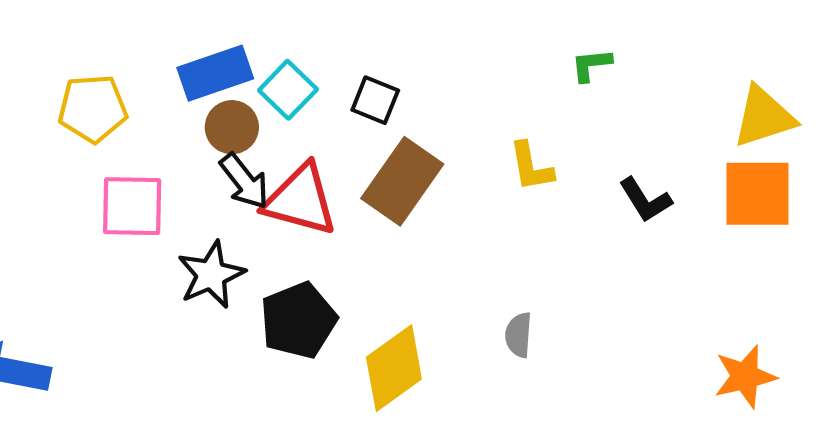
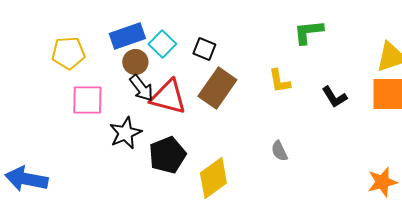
green L-shape: (591, 65) -> (308, 32), size x1.5
gray semicircle: (519, 335) -> (279, 151), moved, turned -30

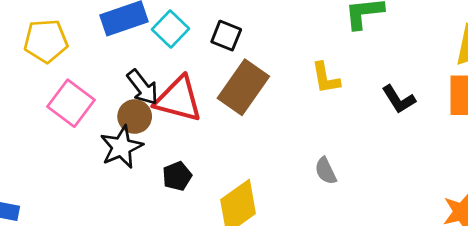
brown circle: (135, 62) -> (135, 116), moved
pink square: (87, 100) -> (71, 103), turned 36
black pentagon: (167, 155) -> (177, 176), size x0.6

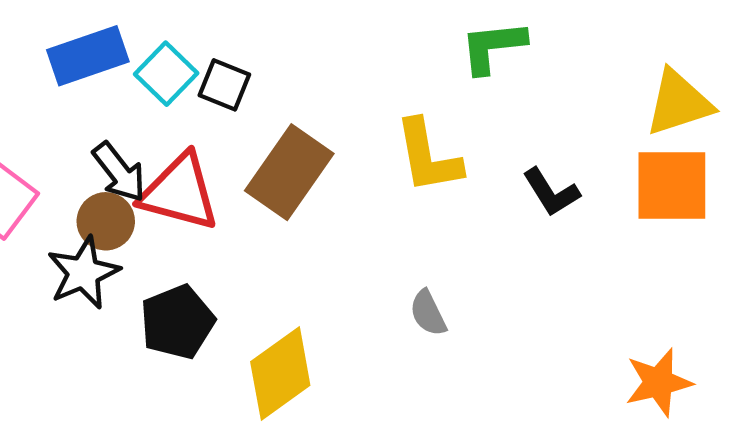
black square: (226, 36) -> (224, 85), moved
yellow L-shape: (326, 78) -> (428, 156), size x1.4
black pentagon: (177, 176) -> (177, 322), size x1.5

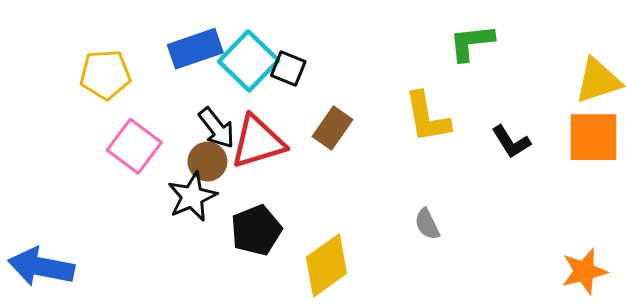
cyan square: (166, 74) -> (249, 61), size x1.4
brown rectangle: (289, 172) -> (333, 128), size x0.7
red triangle: (180, 192) -> (258, 142), turned -32

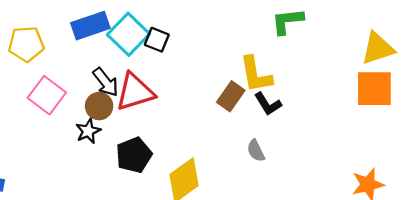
brown rectangle: (333, 128) -> (231, 96), moved
black L-shape: (511, 142) -> (268, 104), moved
black star: (192, 197) -> (88, 131), size x0.7

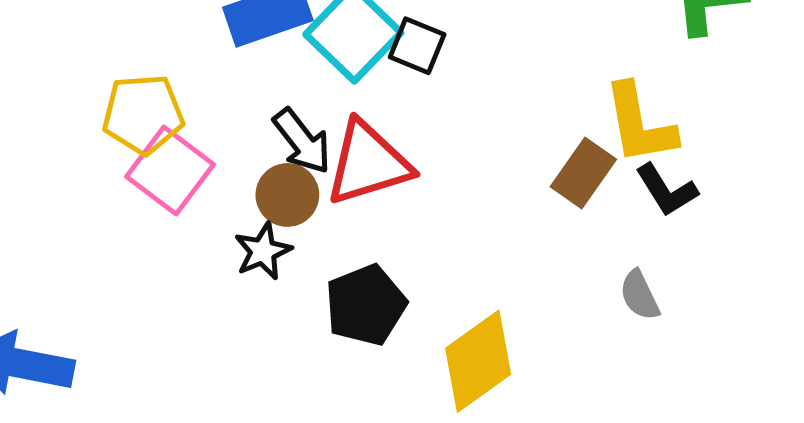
yellow pentagon: (26, 44) -> (143, 114), moved

